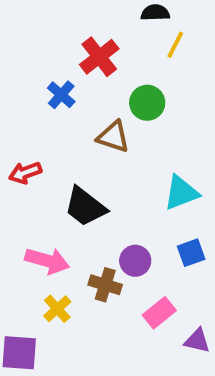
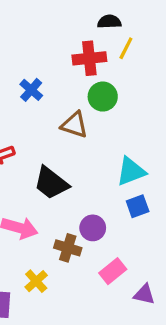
red cross: (99, 57) -> (89, 58), moved, turned 32
blue square: (191, 253) -> (138, 206), moved
yellow cross: (57, 309) -> (36, 281), moved

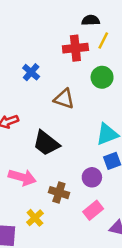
green circle: (103, 97) -> (102, 77), moved
purple circle: (93, 228) -> (92, 177), moved

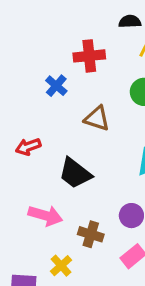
red cross: (75, 48) -> (89, 56), moved

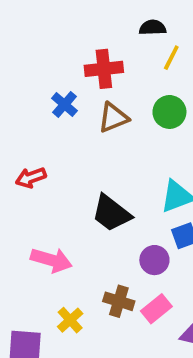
brown triangle: (97, 119) -> (113, 118), moved, turned -40
black trapezoid: (75, 173) -> (111, 213), moved
brown cross: (91, 234) -> (119, 301), moved

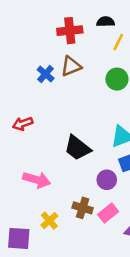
red cross: (104, 69) -> (70, 31), moved
brown triangle: (113, 118) -> (71, 66), moved

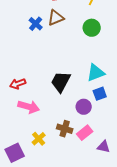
red arrow: (23, 124) -> (18, 84), moved
black trapezoid: (77, 148) -> (61, 82), turned 80
purple square: (19, 238) -> (15, 153), turned -30

